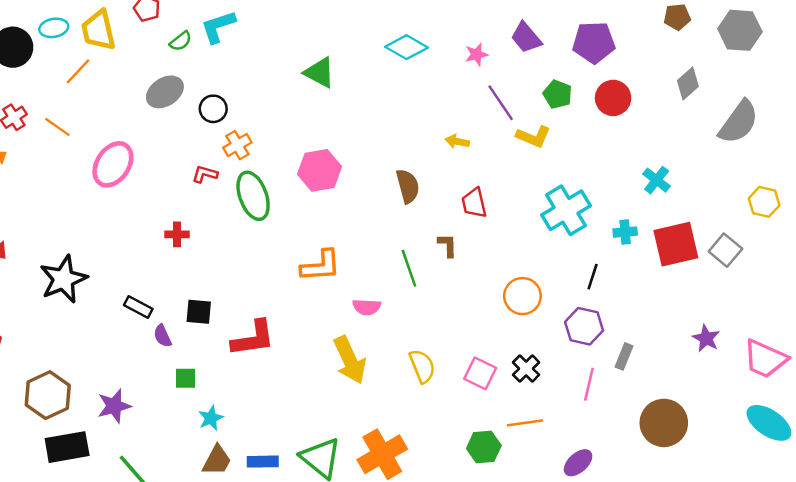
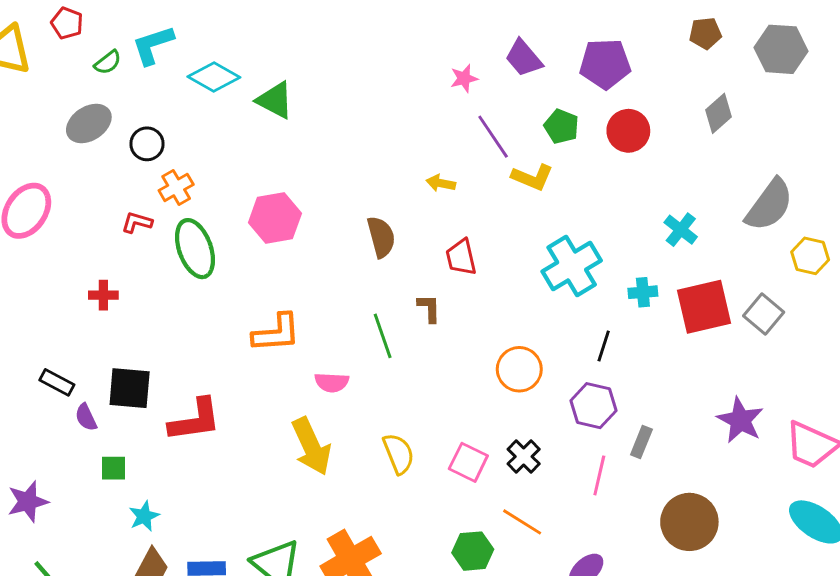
cyan diamond: (407, 47) -> (214, 77), moved
gray semicircle: (739, 122) -> (769, 205), moved
black square: (199, 312) -> (130, 388), size x1.4
purple star: (706, 338) -> (740, 420), size x1.4
orange line: (525, 423) -> (522, 522), turned 40

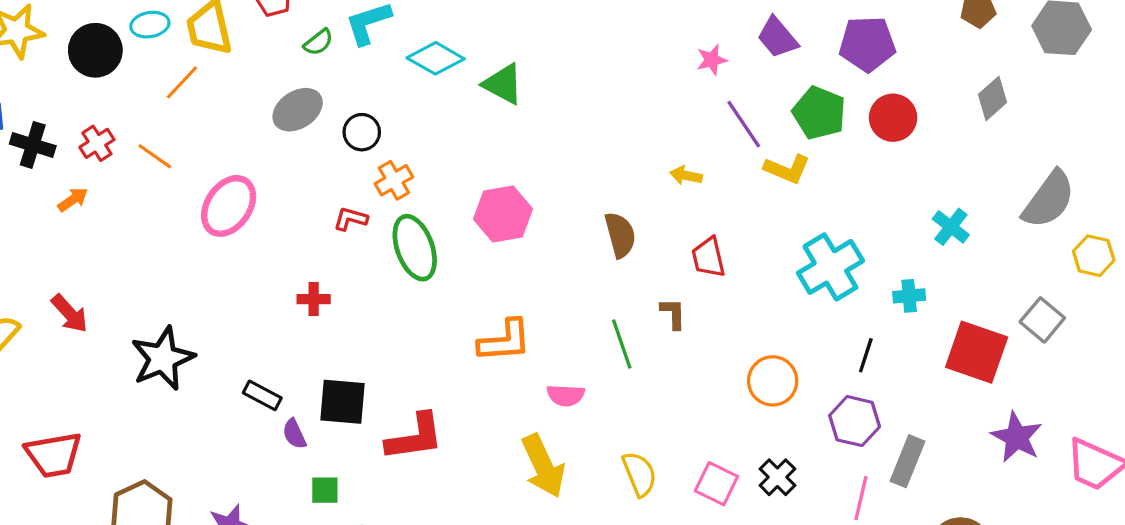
green pentagon: (561, 126) -> (819, 113), size x1.4
red square: (704, 307) -> (977, 352), moved, turned 32
gray rectangle: (641, 442) -> (908, 461), size x1.4

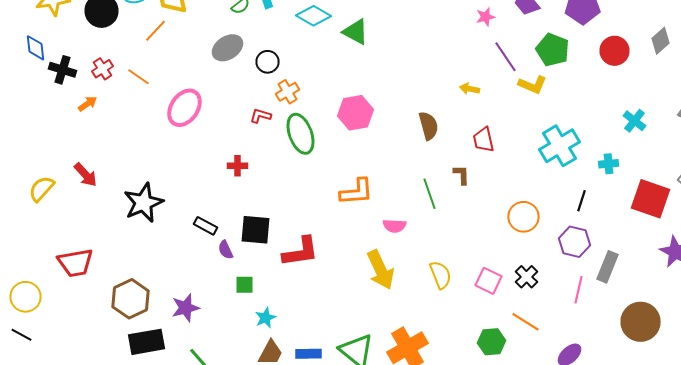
red circle: (893, 118) -> (614, 51), moved

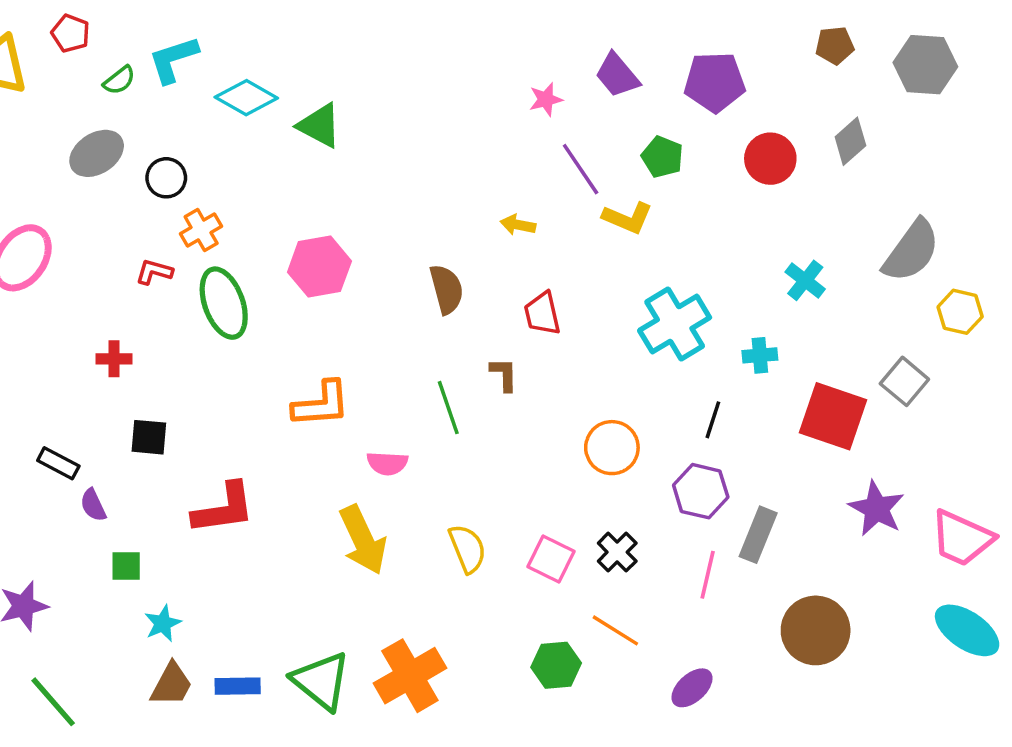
green pentagon: (552, 50) -> (662, 157), size x0.7
black square: (256, 230) -> (149, 437), moved, size x0.7

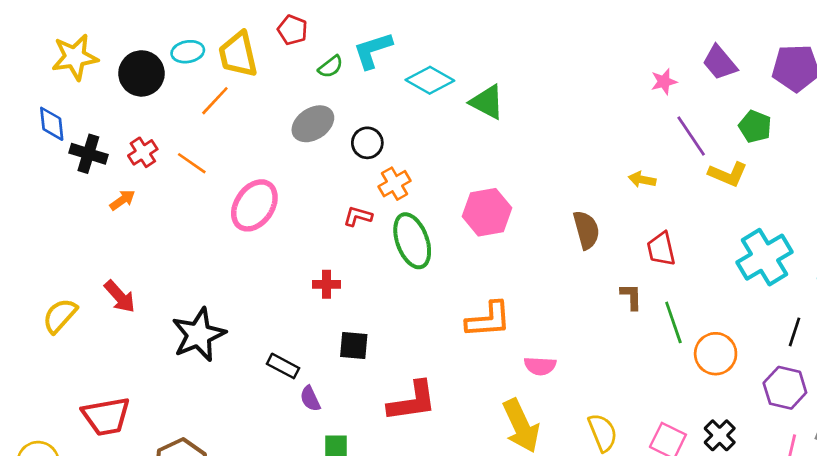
green line: (448, 408) -> (673, 322), moved

